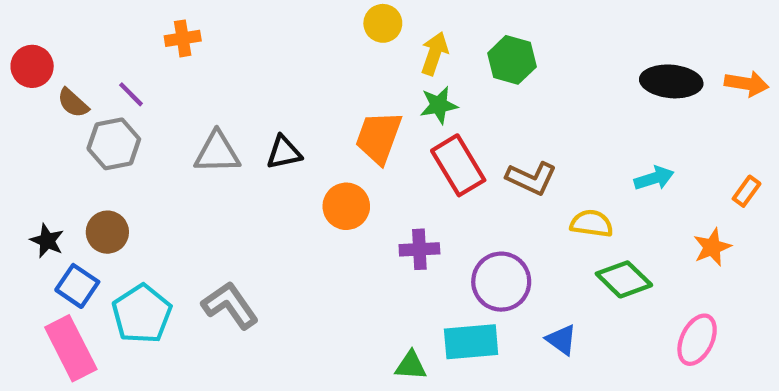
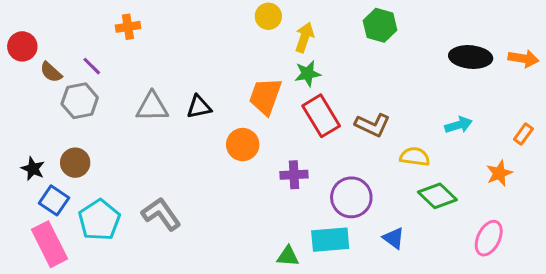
green hexagon: (512, 60) -> (380, 25), moved

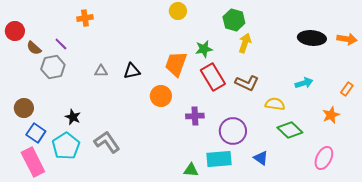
green hexagon: (380, 25) -> (234, 20), moved
yellow arrow: (305, 37) -> (245, 43), moved
gray triangle: (152, 107) -> (101, 71), size x0.6
brown circle: (75, 163) -> (24, 108), moved
black star: (33, 169) -> (73, 117), moved

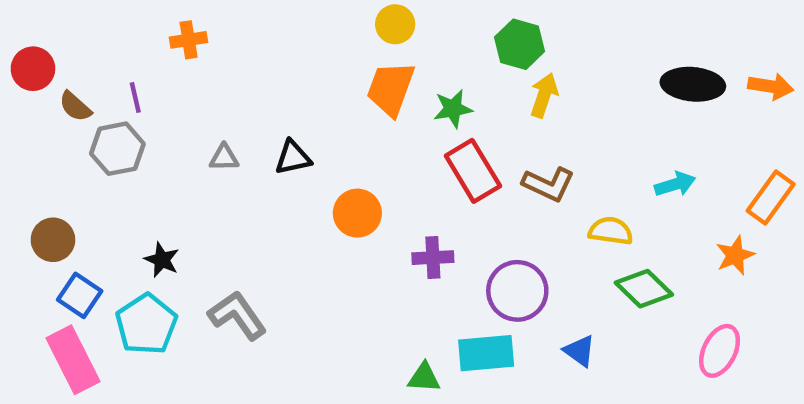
purple line: (61, 44) -> (135, 98), turned 32
orange trapezoid: (176, 64) -> (391, 89), moved
orange rectangle: (347, 89) -> (771, 198), size x1.6

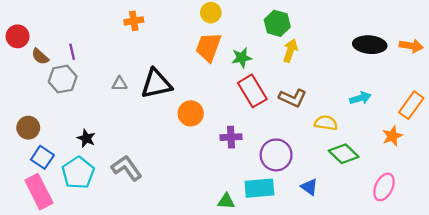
orange cross: (189, 40) -> (134, 21), moved
black triangle: (293, 158) -> (156, 84), size x1.6

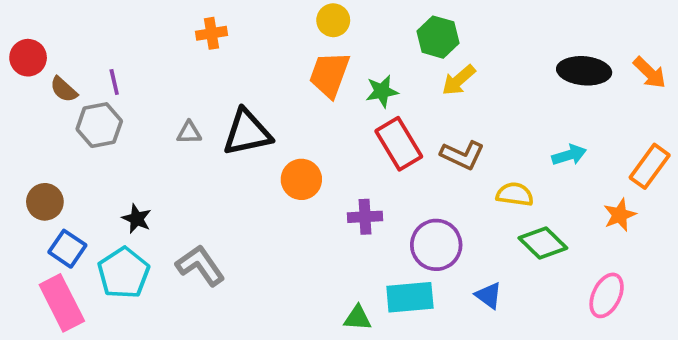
orange arrow: (411, 46) -> (650, 73), turned 35
yellow arrow: (290, 51) -> (459, 80), turned -150

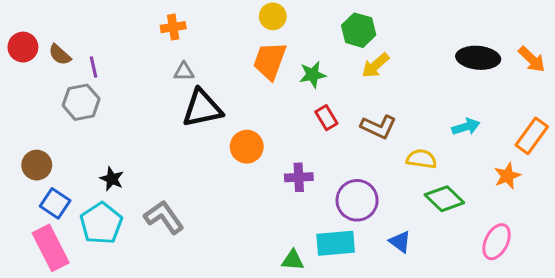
brown semicircle: (64, 89) -> (60, 55), moved
gray triangle: (189, 133) -> (184, 72), moved
red rectangle: (399, 144) -> (326, 118), size x0.6

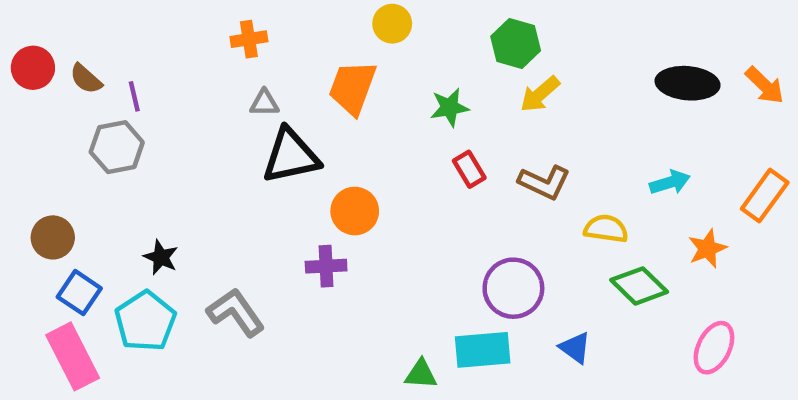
orange trapezoid: (270, 61) -> (353, 88), moved
orange star: (507, 176) -> (707, 248), moved
purple cross: (299, 177) -> (326, 266), moved

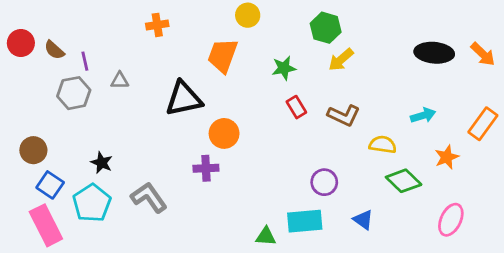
gray triangle: (264, 103) -> (120, 81), moved
purple circle: (513, 288) -> (324, 182), size x0.7

